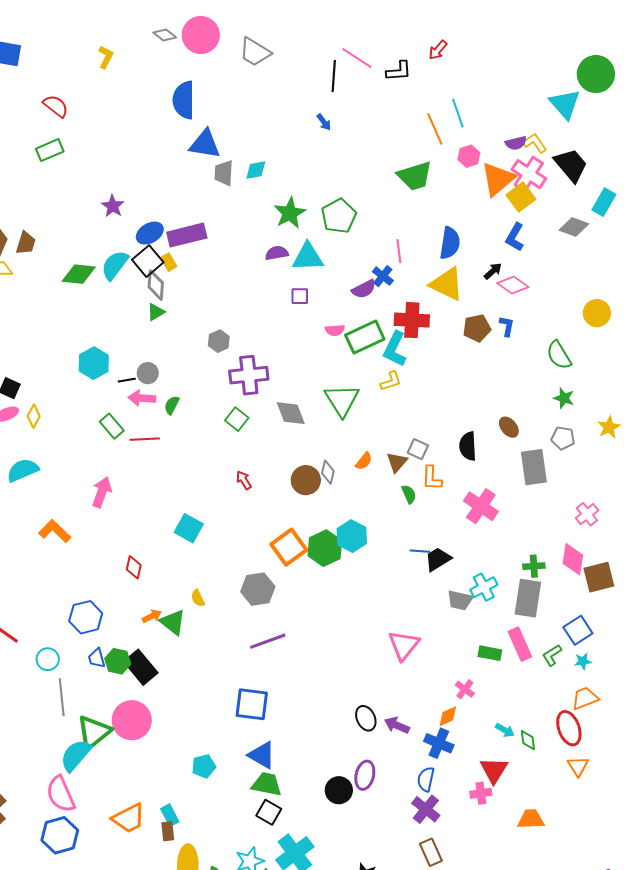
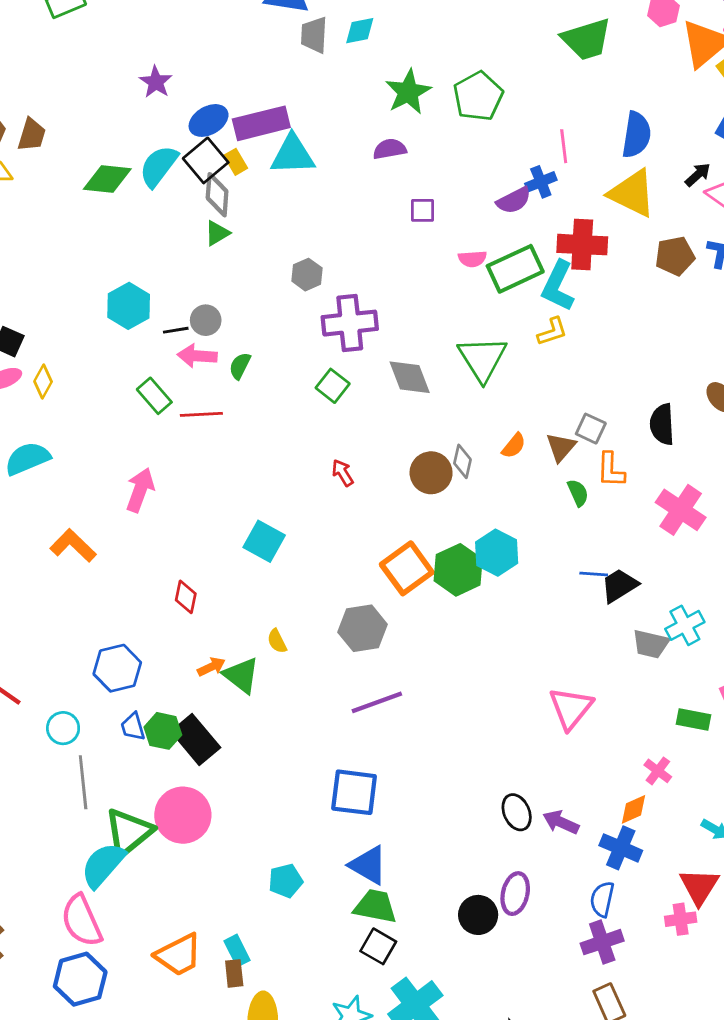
cyan triangle: (308, 257) -> (293, 155), moved
blue cross: (383, 276) -> (541, 182), turned 30
purple cross: (426, 809) -> (602, 942), turned 32

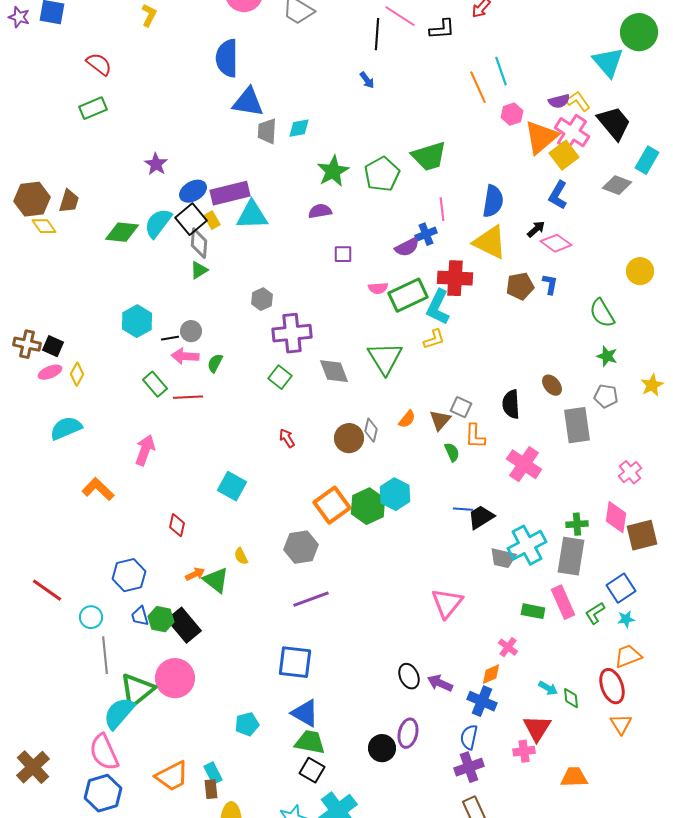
green trapezoid: (586, 39) -> (429, 156), moved
cyan cross: (685, 625) -> (527, 545), size x1.4

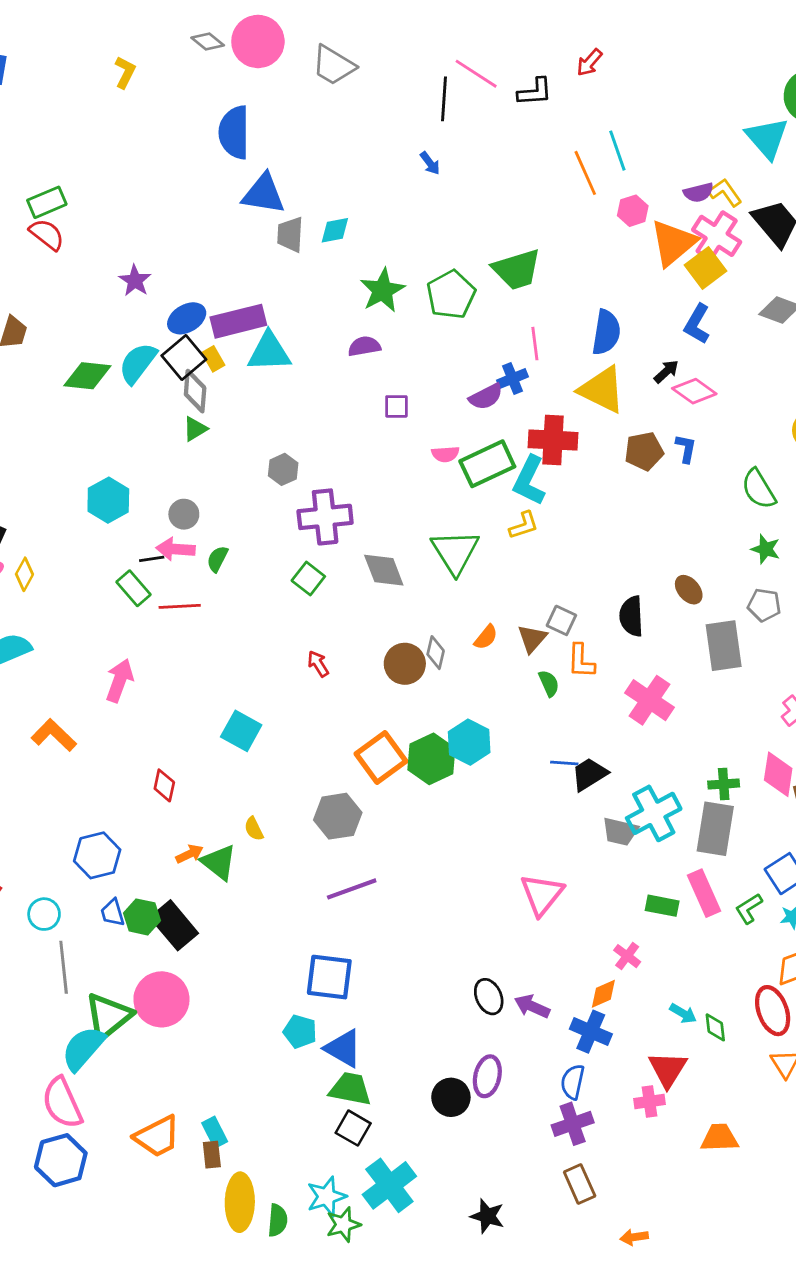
red semicircle: (99, 64) -> (47, 234), moved
black line: (170, 338) -> (152, 559), moved
cyan pentagon: (247, 724) -> (300, 1032), moved, turned 30

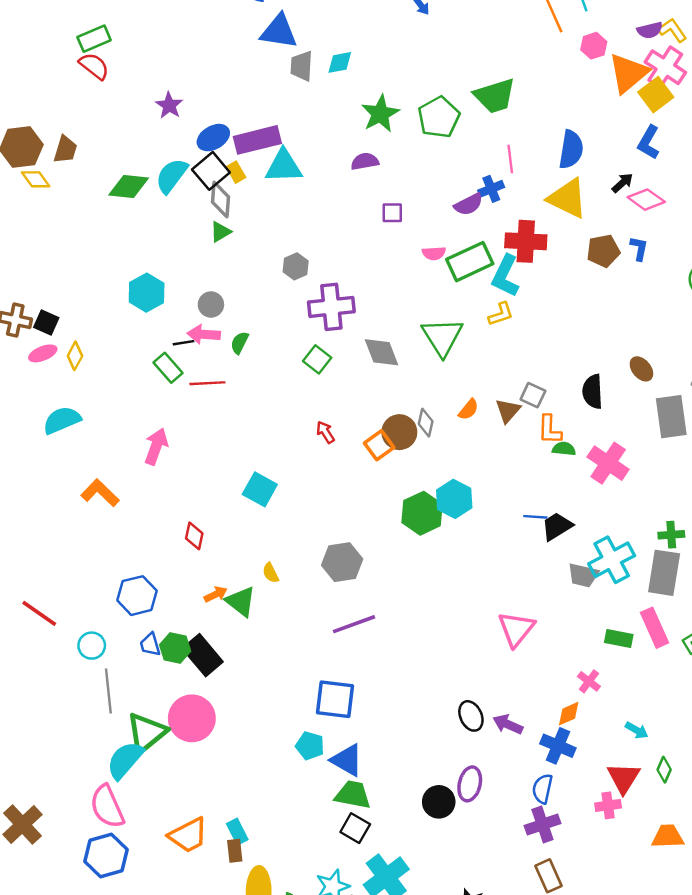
green semicircle: (549, 683) -> (564, 449), moved, turned -60
orange square: (381, 757) -> (379, 445), moved, size x0.7
green diamond: (715, 1027) -> (664, 770), moved, turned 30

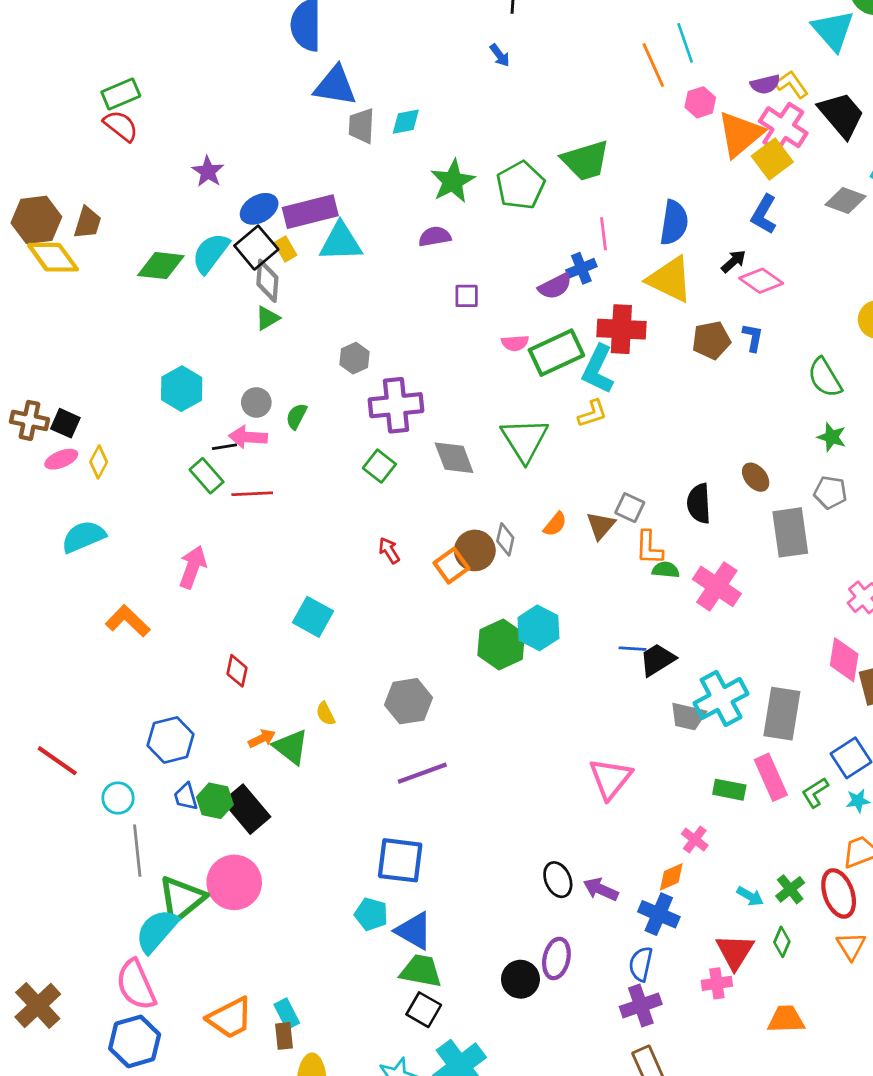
yellow diamond: (36, 179) -> (53, 257), size x1.5
green semicircle: (240, 343) -> (296, 416), moved
green cross: (671, 535) -> (790, 889), moved, turned -35

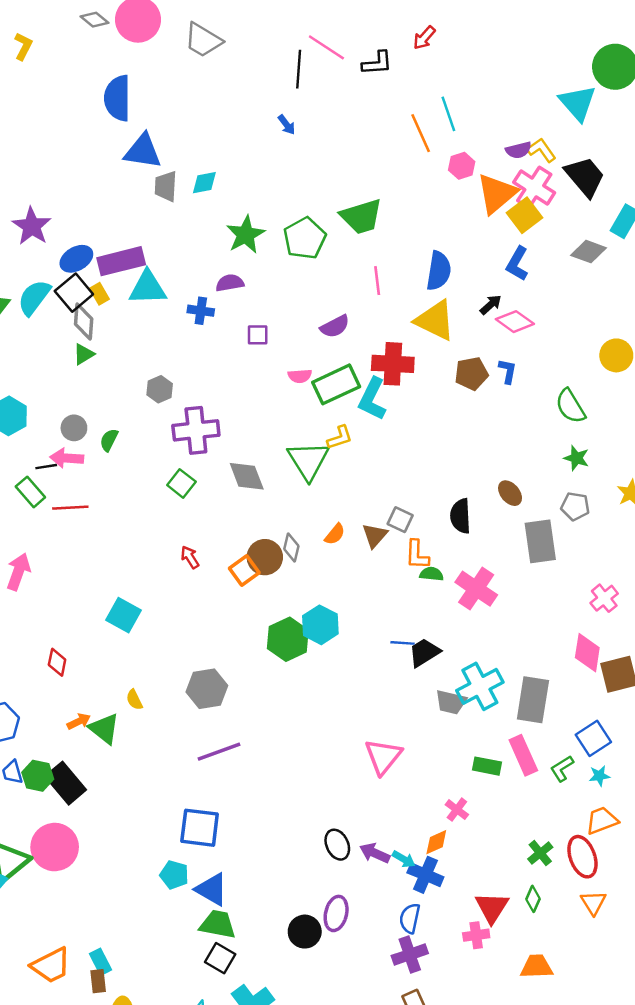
purple star: (208, 171) -> (32, 226), size x1.4
blue cross: (581, 268) -> (201, 311), moved, turned 30
yellow L-shape: (592, 414) -> (340, 438), moved
cyan arrow: (750, 896) -> (404, 859), moved

